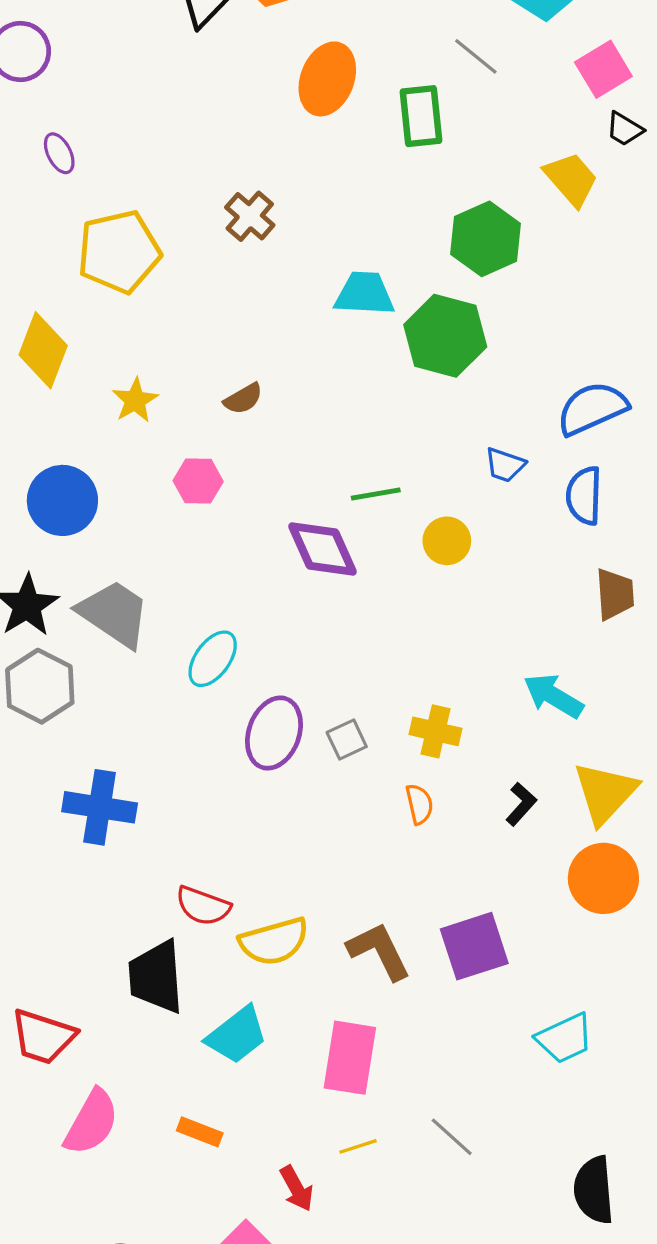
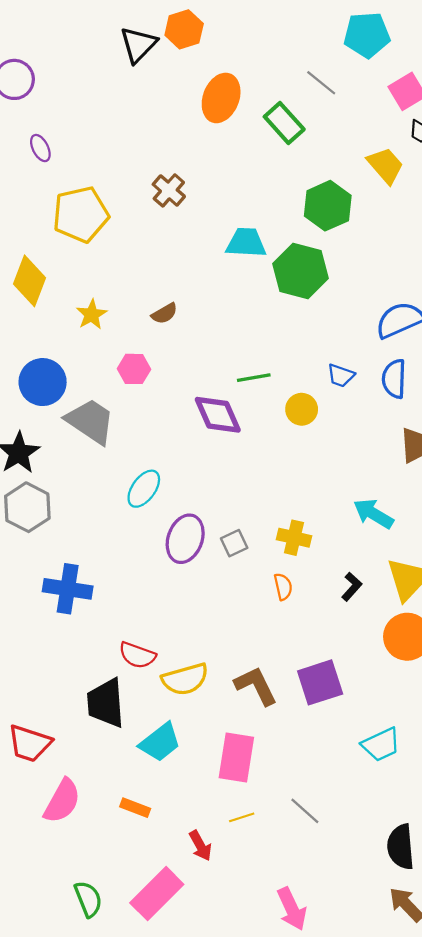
green rectangle: (421, 116) -> (284, 123), turned -36
blue trapezoid: (505, 465) -> (341, 375), moved
gray trapezoid: (114, 614) -> (90, 421), moved

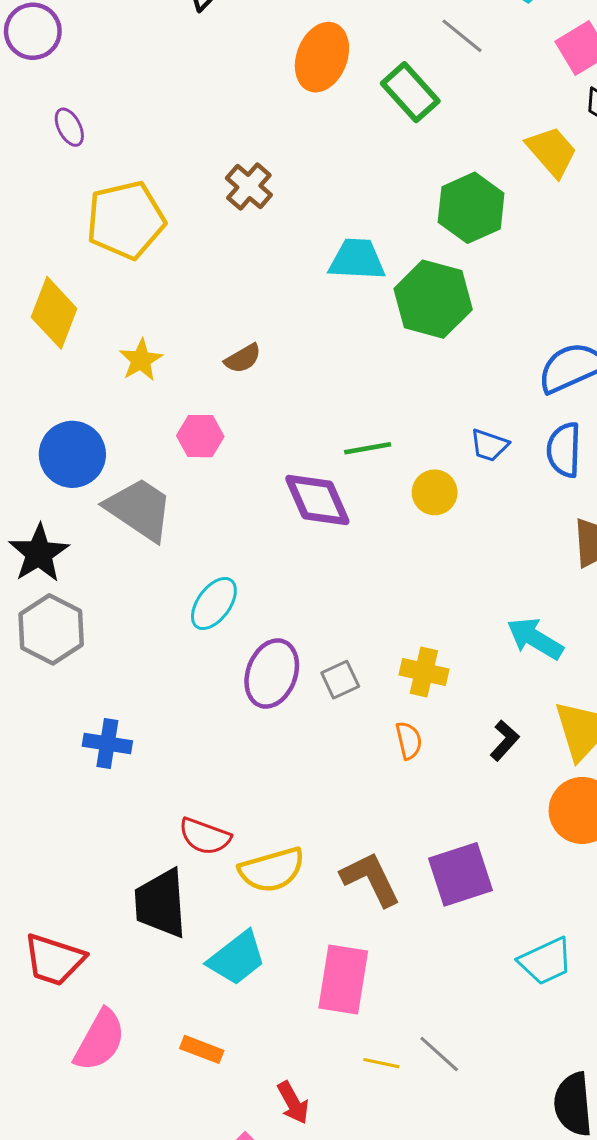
blue cross: (68, 589) -> (107, 744), size x0.7
yellow line: (242, 817) -> (381, 1063), moved, turned 30

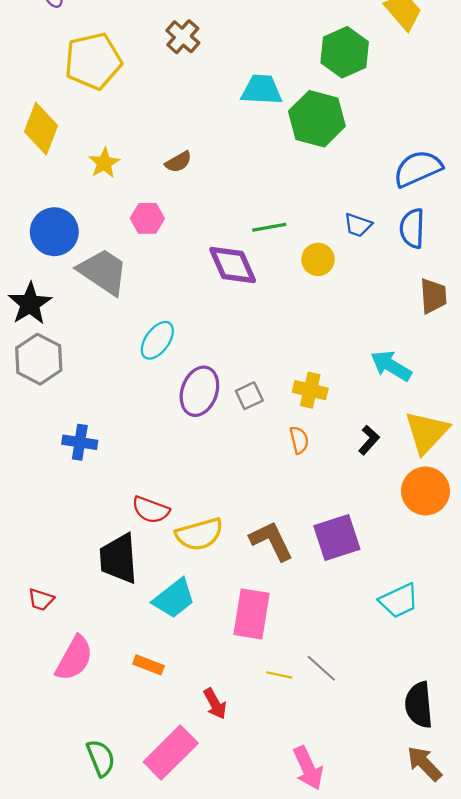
red trapezoid: (54, 960) -> (41, 600), size x0.6

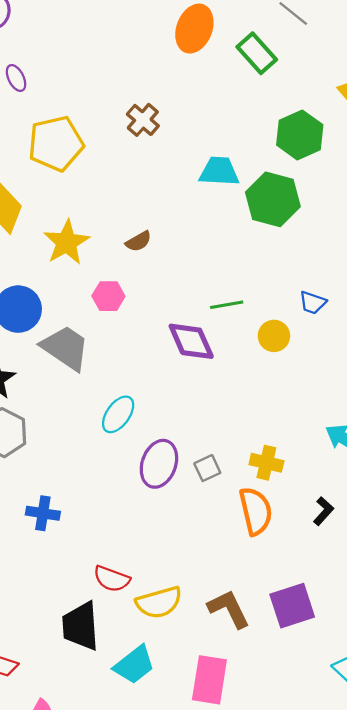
yellow star: (104, 163) -> (67, 242), size x1.5
orange semicircle: (299, 440) -> (256, 511), size x1.8

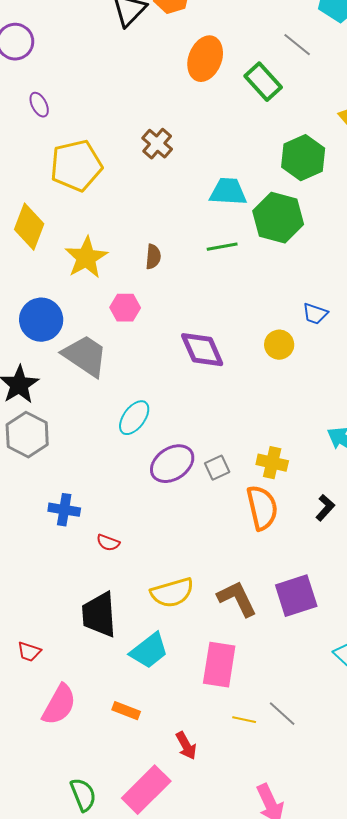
brown semicircle: (139, 241) -> (153, 257), turned -55
green line: (227, 305) -> (222, 247), moved
purple ellipse: (159, 464) -> (172, 464), turned 36
red semicircle: (112, 579) -> (108, 543), moved, size x0.7

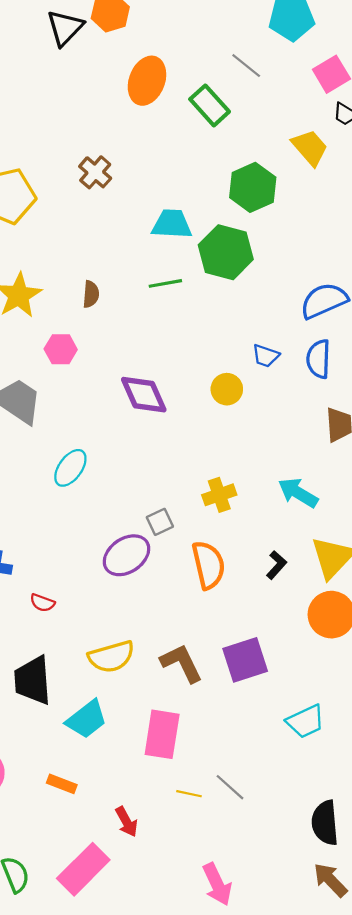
yellow cross: (272, 463) -> (219, 495), moved, turned -32
purple ellipse: (172, 464) -> (126, 555), moved

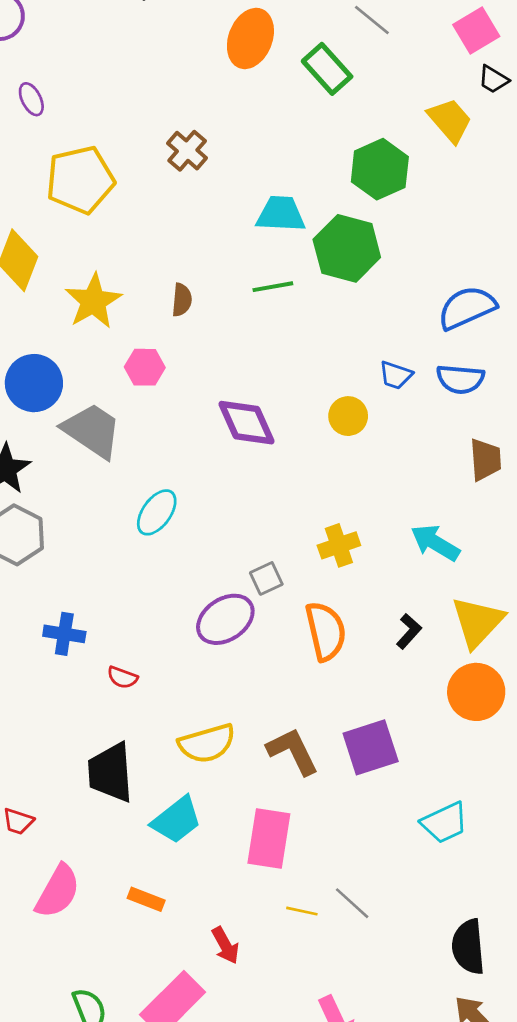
blue semicircle: (318, 359) -> (460, 379), turned -87

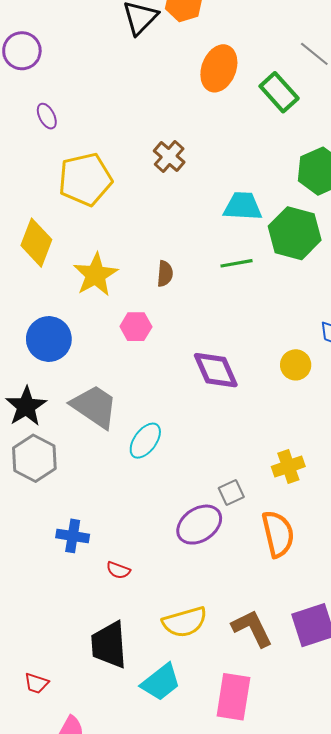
gray trapezoid: (92, 431) -> (94, 406), moved

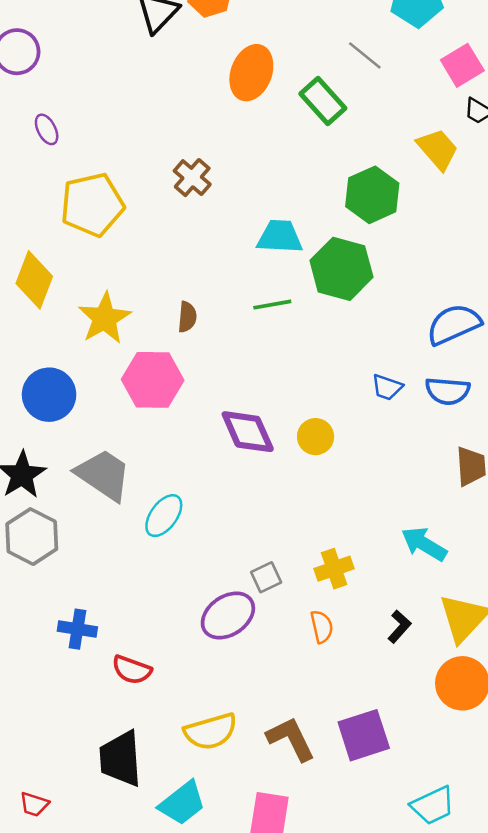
pink hexagon: (136, 327) -> (153, 380), size x1.6
yellow circle: (296, 365) -> (316, 437), moved
yellow cross: (288, 467) -> (334, 569), moved
orange semicircle: (278, 534) -> (322, 627), size x0.6
red semicircle: (118, 570) -> (132, 670), size x1.4

